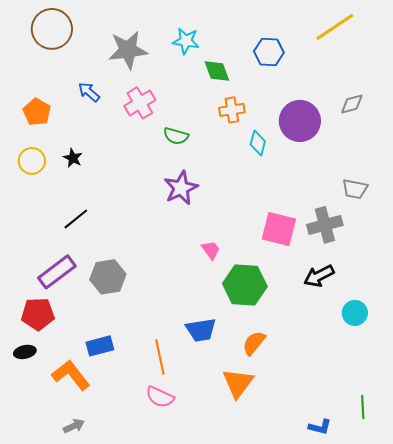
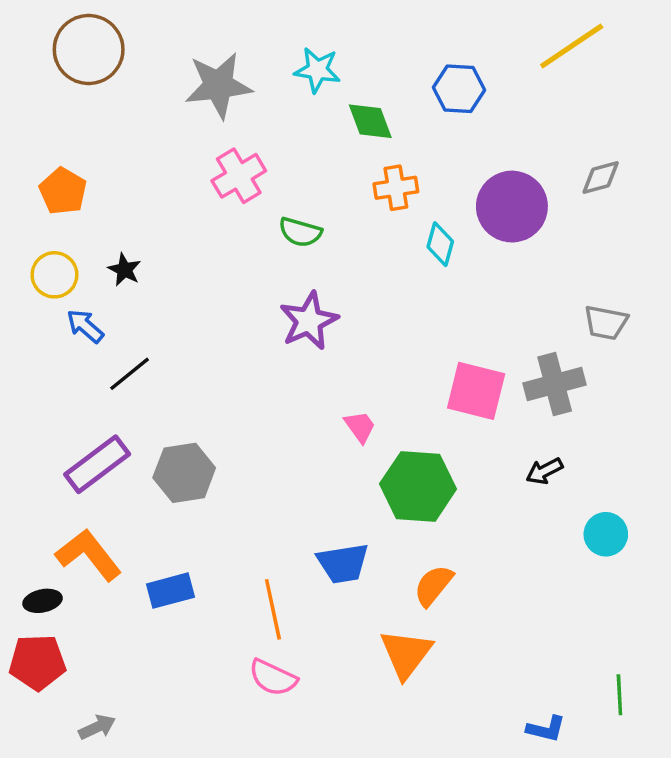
blue arrow: (89, 92) -> (85, 326), moved
black arrow: (319, 276) -> (544, 471), size x0.7
red pentagon: (38, 314) -> (37, 662), moved
orange L-shape: (71, 375) -> (89, 555), moved
gray arrow: (74, 426) -> (97, 727), moved

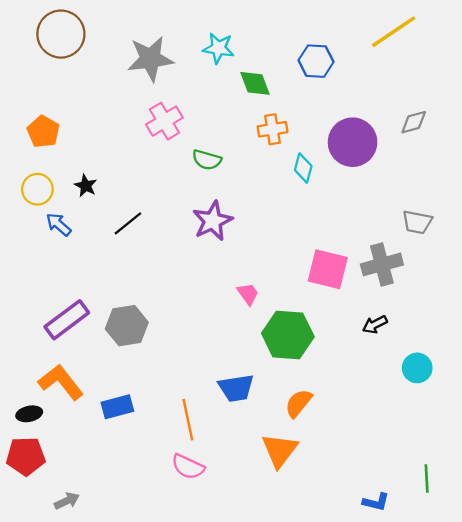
black line: (130, 374) -> (128, 223), moved

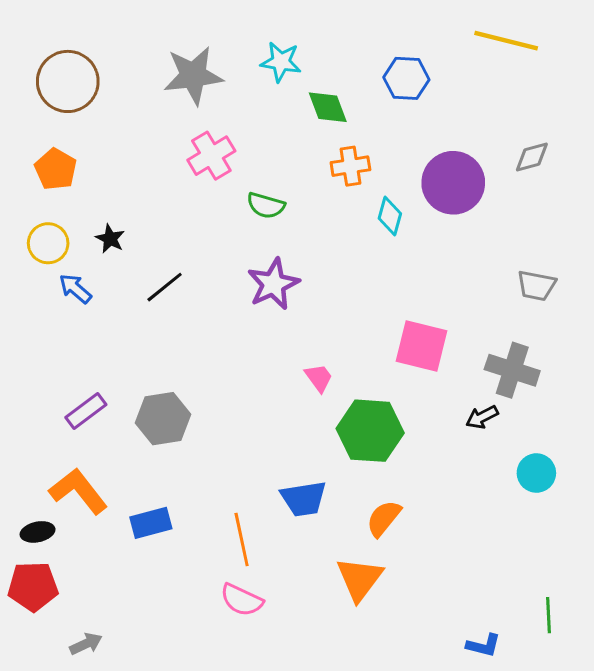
yellow line: (394, 32) -> (506, 41), turned 48
brown circle: (61, 34) -> (68, 81), moved
gray cross: (382, 264) -> (512, 370), moved, turned 33
purple rectangle: (67, 320) -> (86, 411), size x0.7

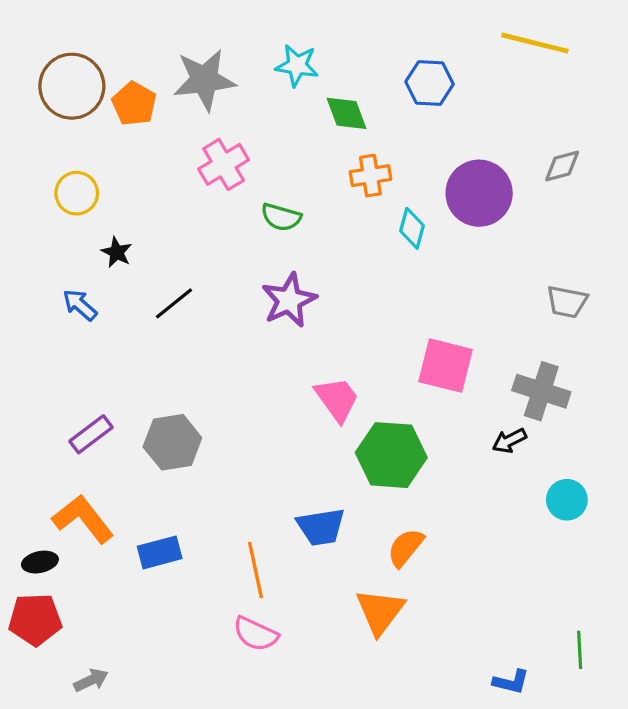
orange pentagon: (56, 169) -> (134, 104), moved
yellow circle: (48, 243) -> (77, 193), moved
pink trapezoid: (319, 378) -> (337, 399), size x1.5

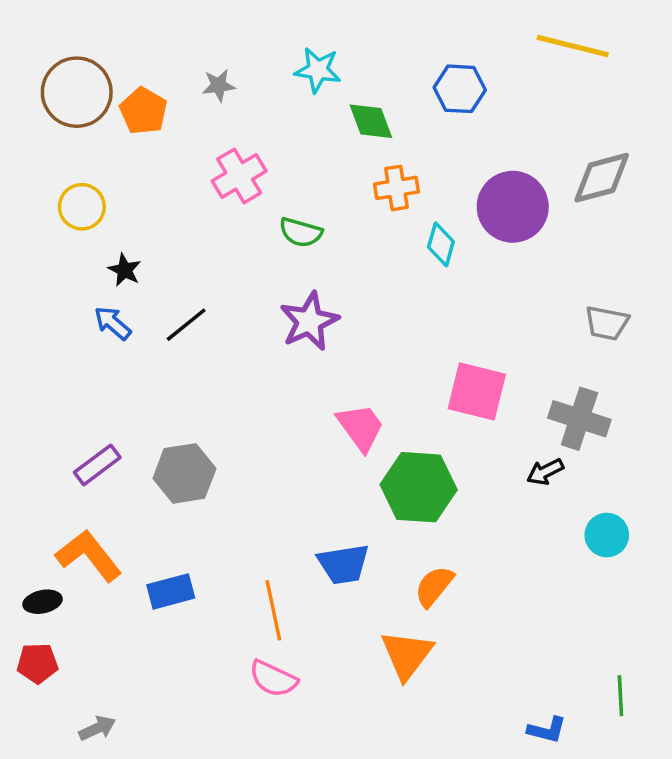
gray star: (204, 80) -> (219, 85), size x0.5
gray diamond: (562, 166) -> (602, 178), size x1.5
blue arrow: (80, 305) -> (113, 323), moved
red pentagon: (35, 620) -> (37, 663), size x0.7

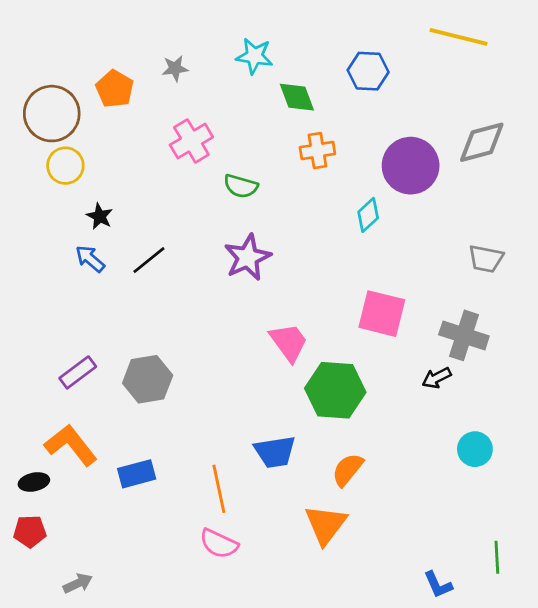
brown circle: (77, 92) -> (52, 114), moved
cyan diamond: (441, 244) -> (368, 215), moved, turned 32
cyan circle: (607, 535) -> (475, 449), moved
blue L-shape: (547, 730) -> (438, 585), turned 52

